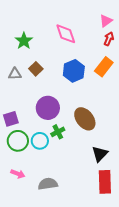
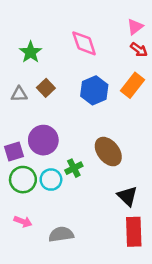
red arrow: (109, 39) -> (139, 50), turned 104
purple circle: (48, 108) -> (43, 140), moved
black triangle: (100, 154) -> (127, 196), turned -30

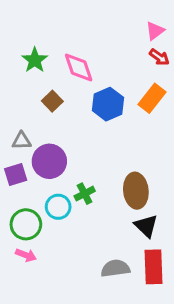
pink diamond: (84, 43) -> (79, 67), moved
gray triangle: (19, 94) -> (22, 141), moved
brown ellipse: (108, 152) -> (136, 191), moved, turned 32
green circle: (23, 180) -> (26, 224), moved
gray semicircle: (61, 234) -> (115, 268), moved

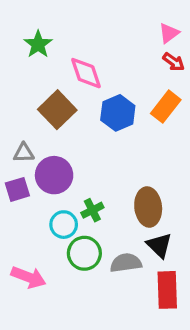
green star: (35, 60) -> (38, 44), moved
brown square: (52, 101) -> (57, 110), size x1.6
green circle: (26, 224) -> (84, 253), moved
pink arrow: (26, 255) -> (29, 277), size x1.5
gray semicircle: (115, 268) -> (126, 263), moved

